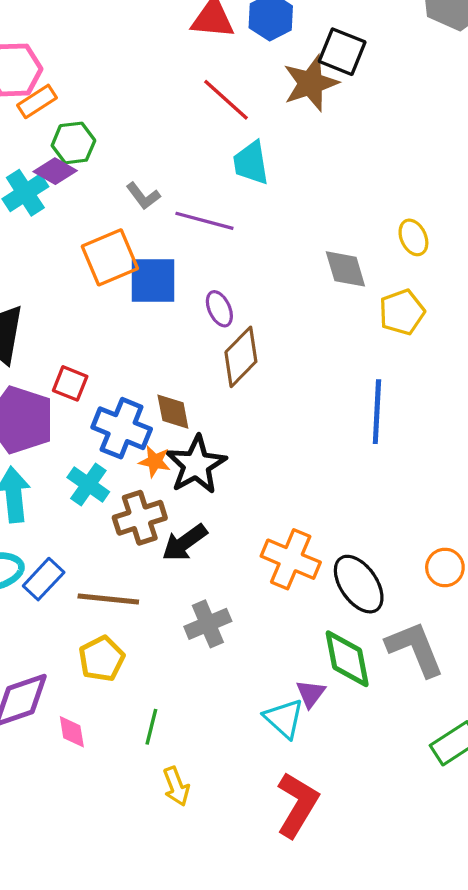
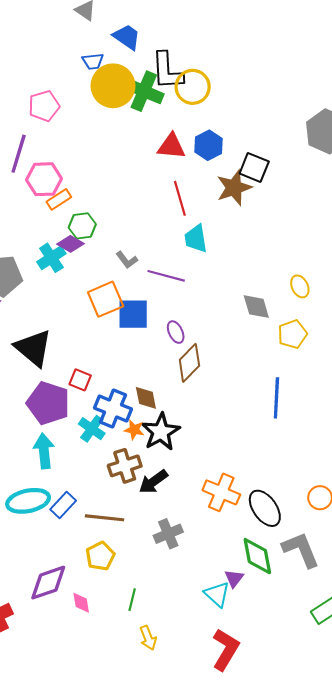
red line: (226, 100) -> (180, 198), turned 32
cyan cross: (88, 485) -> (92, 429), moved

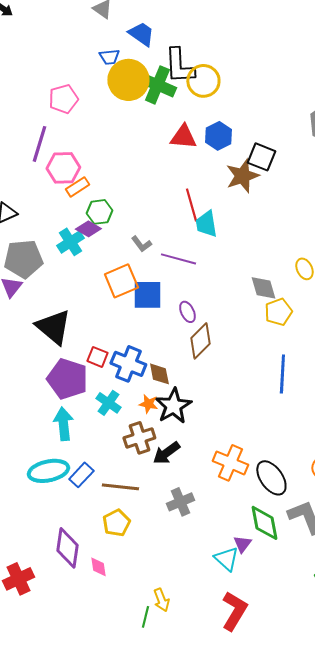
red line: (180, 198) -> (191, 205), moved
yellow pentagon: (292, 334) -> (278, 312), moved
blue cross: (113, 409) -> (128, 364), moved
purple diamond: (48, 583) -> (67, 548), turned -63
green line: (132, 600) -> (145, 617), moved

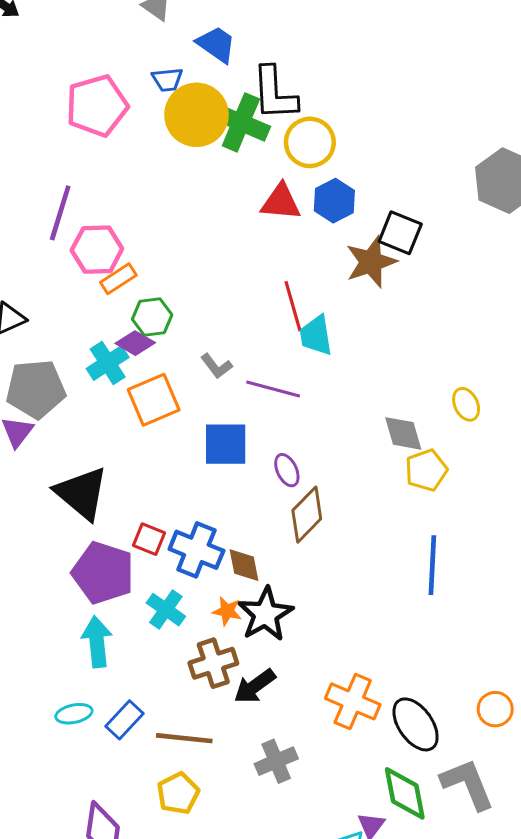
yellow circle: (203, 81) -> (310, 142), moved
pink pentagon: (63, 99) -> (97, 106), moved, size x1.4
orange square: (121, 281) -> (154, 400), moved
cyan ellipse: (48, 471) -> (74, 714), size x0.6

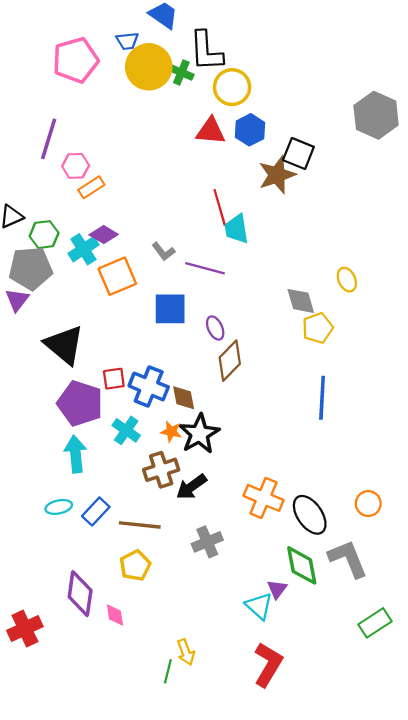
green cross: (241, 122) -> (181, 72), size x0.6
pink hexagon: (97, 250) -> (76, 166), size x0.7
green hexagon: (152, 317) -> (44, 235), moved
red square: (149, 539) -> (114, 379), turned -30

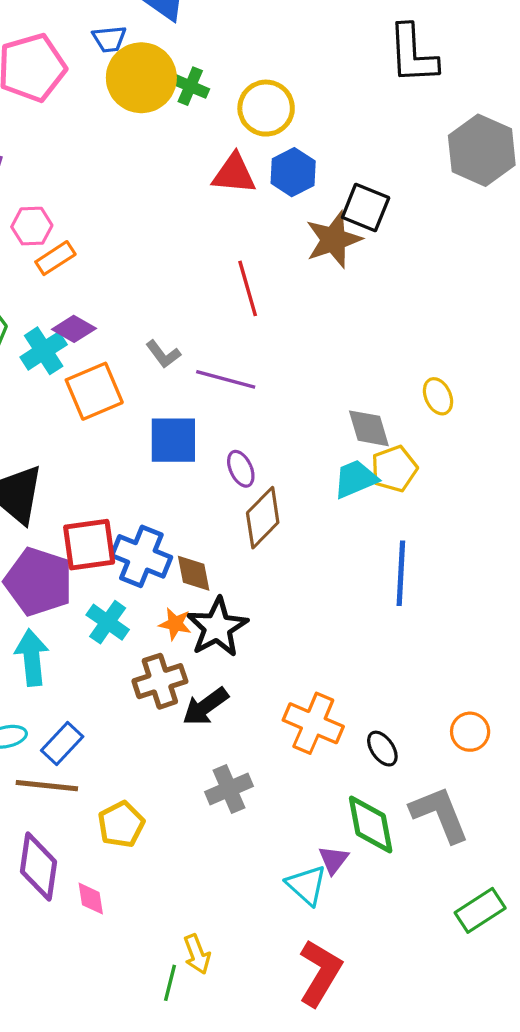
black L-shape: (206, 51) -> (413, 54), moved
cyan trapezoid: (237, 229) -> (355, 479), moved, turned 76
red square: (114, 379) -> (89, 545), size x1.6
black ellipse: (310, 515) -> (382, 749), size x0.6
brown line: (140, 525) -> (47, 786), moved

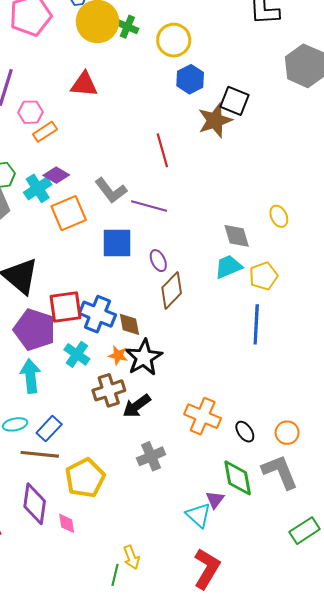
red triangle: (234, 174) -> (84, 84), moved
gray L-shape: (163, 354) -> (111, 190), size x1.5
yellow pentagon: (394, 469) -> (263, 276), moved
orange circle: (470, 732) -> (287, 433), moved
yellow pentagon: (121, 824) -> (85, 478), size x1.4

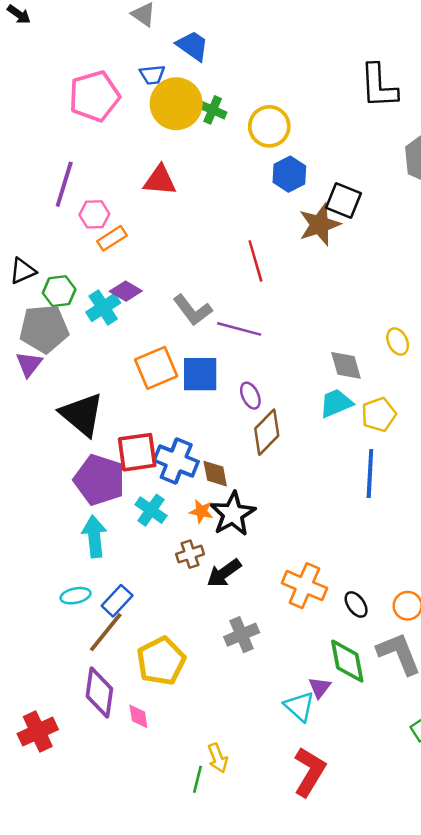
orange square: (69, 213) -> (156, 368), moved
brown cross: (109, 390) -> (190, 554), size x0.7
brown line: (40, 454) -> (106, 632), turned -57

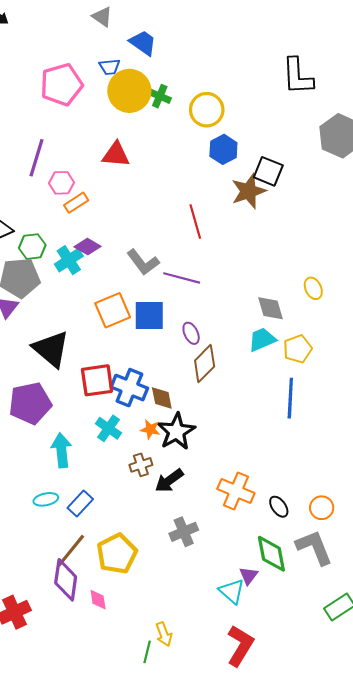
purple pentagon: (99, 480) -> (30, 403), moved, turned -30
brown line: (106, 632) -> (71, 551), moved

